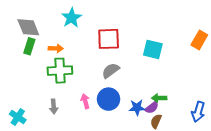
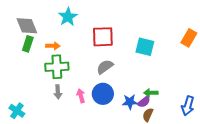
gray arrow: (54, 106) -> (58, 92), moved

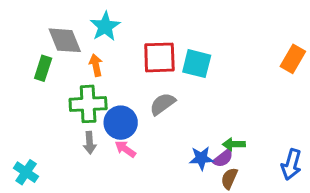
gray diamond: (27, 26) -> (65, 40), moved
orange arrow: (53, 46) -> (96, 65), moved, turned -104
cyan square: (145, 47) -> (197, 64), moved
blue circle: (103, 94) -> (121, 123), moved
pink arrow: (81, 96) -> (125, 149), turned -40

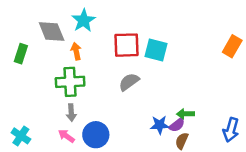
green rectangle: (43, 68) -> (21, 54), moved
blue circle: (121, 123) -> (96, 135), moved
pink arrow: (125, 149) -> (66, 136), moved

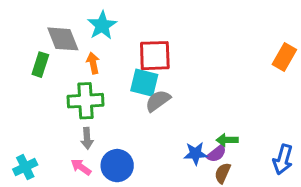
cyan square: (156, 50) -> (144, 83), moved
green rectangle: (21, 54) -> (40, 65), moved
cyan cross: (21, 136) -> (25, 167), turned 30

